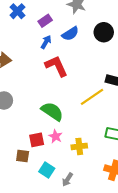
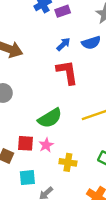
purple rectangle: (45, 21) -> (63, 11), moved
green semicircle: (52, 111) -> (50, 118), turned 100
cyan square: (47, 170) -> (27, 178), turned 35

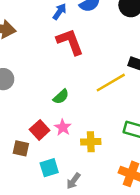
green semicircle: (50, 118) -> (61, 97), size x0.6
red square: (26, 143) -> (40, 130), turned -35

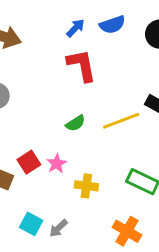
green semicircle: (61, 97) -> (76, 123), moved
cyan square: (49, 168) -> (31, 224), moved, turned 36

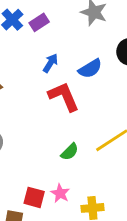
blue semicircle: (112, 25) -> (90, 69), moved
red square: (29, 162) -> (34, 197), turned -30

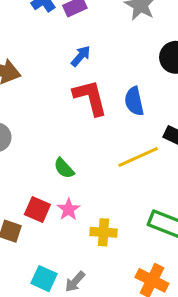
blue semicircle: (90, 69) -> (134, 101), moved, turned 100
green semicircle: (70, 152) -> (64, 168), moved, turned 84

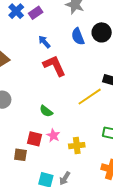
blue arrow: (81, 56) -> (44, 42), turned -72
blue semicircle: (134, 101) -> (78, 37), moved

